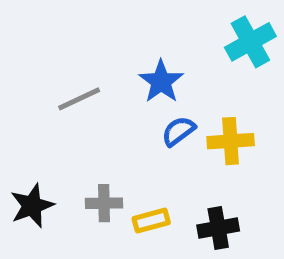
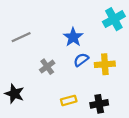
gray line: (79, 99) -> (21, 37), moved
gray cross: (104, 203) -> (47, 67), moved, turned -35
black star: (32, 206) -> (14, 94), turned -30

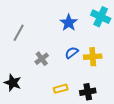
cyan cross: (114, 19) -> (101, 17), turned -36
gray line: (21, 37) -> (19, 33), turned -36
blue star: (73, 37) -> (69, 23), moved

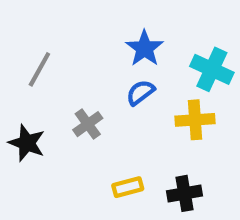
cyan cross: (101, 17) -> (212, 69), moved
blue semicircle: (72, 53) -> (140, 93), moved
black star: (13, 83) -> (27, 143), moved

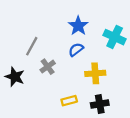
gray line: (39, 69) -> (32, 46), moved
yellow cross: (195, 120) -> (95, 73), moved

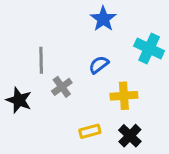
blue star: (78, 26) -> (103, 19), moved
gray line: (32, 46) -> (41, 60), turned -30
black cross: (100, 104) -> (130, 136), turned -36

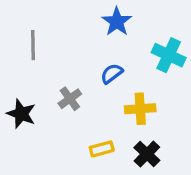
gray line: (41, 60) -> (33, 45), moved

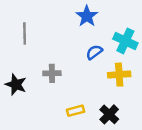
blue semicircle: (112, 74) -> (94, 52), moved
gray cross: (70, 99) -> (52, 73), turned 35
yellow cross: (140, 109) -> (119, 75), moved

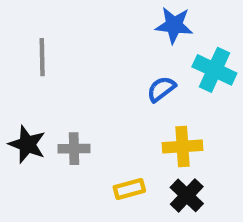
blue star: (87, 16) -> (174, 25), moved, turned -30
gray cross: (52, 73) -> (74, 149), moved
yellow cross: (119, 75) -> (183, 146), moved

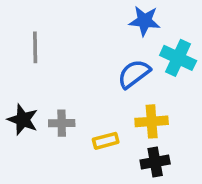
blue semicircle: (161, 89) -> (134, 74), size x1.4
yellow rectangle: (129, 189) -> (106, 141), moved
black cross: (187, 195) -> (155, 162), turned 36

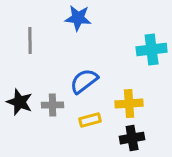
blue star: (145, 21) -> (78, 18), moved
cyan cross: (178, 58) -> (152, 50), turned -32
blue semicircle: (134, 74) -> (84, 81), moved

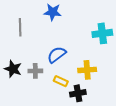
yellow rectangle: (90, 120) -> (61, 81), turned 40
black cross: (132, 138) -> (78, 93), moved

